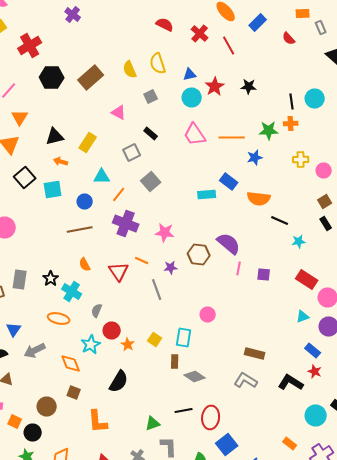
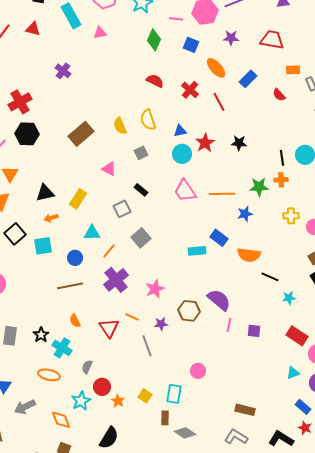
black hexagon: (52, 78) -> (27, 134), moved
orange arrow: (61, 162) -> (51, 218), turned -32
purple cross: (126, 224) -> (116, 280), turned 30
pink star: (165, 232) -> (155, 289), turned -30

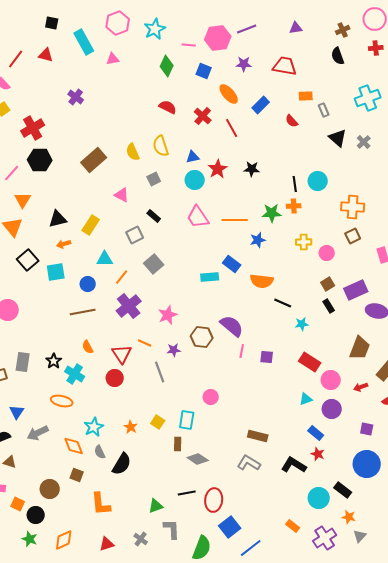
gray semicircle: (87, 367) -> (100, 452), moved, turned -48
red circle: (102, 387) -> (115, 378), moved

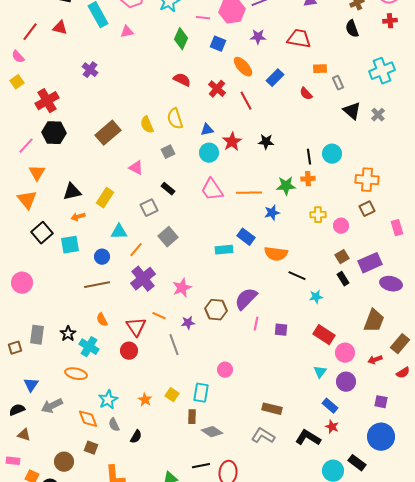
purple semicircle: (232, 326) -> (246, 299), turned -85
cyan triangle: (306, 399) -> (320, 372), turned -32
black semicircle: (122, 464) -> (136, 437), size x0.6

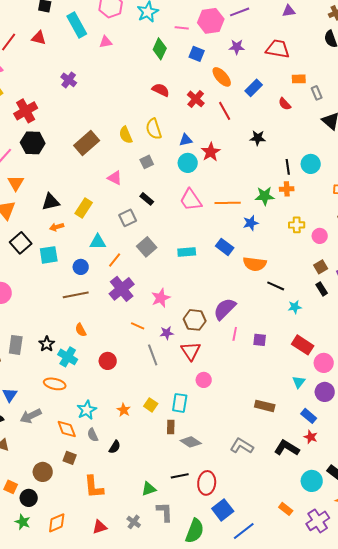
black star: (266, 142) -> (258, 138), moved
cyan rectangle: (224, 250) -> (187, 252), moved
red triangle: (136, 327) -> (191, 351), moved
brown rectangle: (272, 409) -> (265, 406), moved

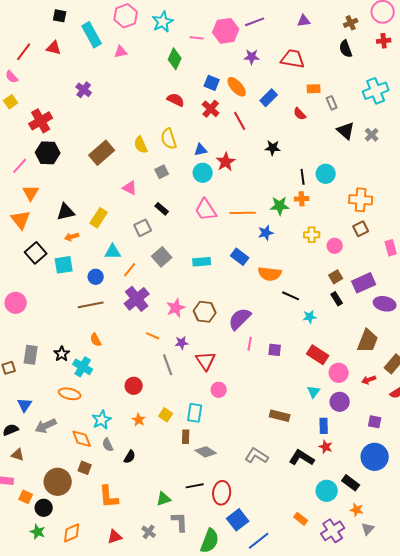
blue square: (197, 54) -> (212, 83), moved
brown hexagon: (195, 320) -> (205, 312), moved
red circle: (108, 361) -> (134, 386), moved
blue rectangle: (309, 416) -> (324, 426), turned 49
brown circle: (43, 472) -> (58, 482), size x1.4

